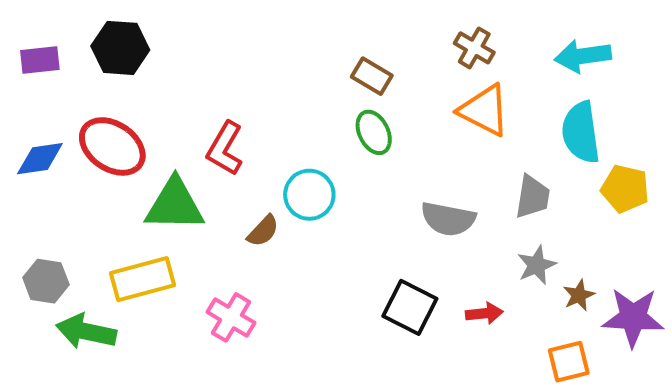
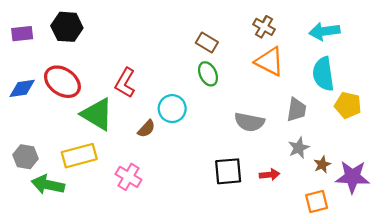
green triangle: (175, 205) -> (97, 114), turned 30
black square: (410, 307) -> (228, 171), turned -32

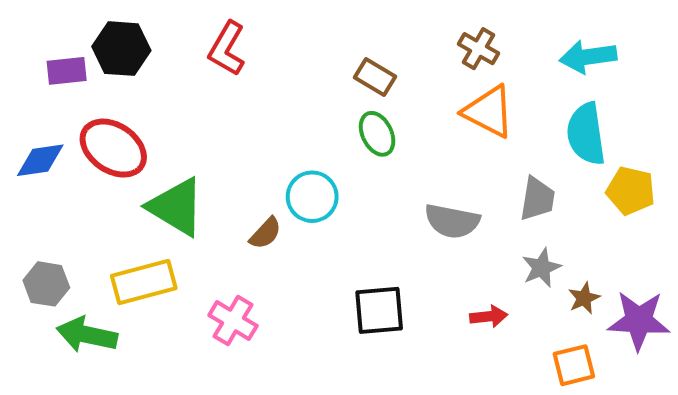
purple rectangle: (22, 34) -> (67, 71), moved
red L-shape: (125, 83) -> (227, 49), moved
black square: (228, 171) -> (379, 310), moved

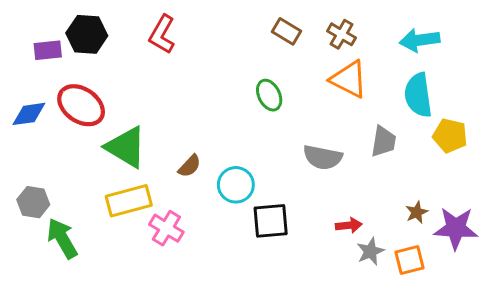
brown rectangle: (375, 77) -> (286, 31), moved
cyan circle: (312, 197) -> (236, 185), moved
gray star: (541, 268) -> (370, 251), moved
yellow rectangle: (144, 282) -> (129, 201), moved
green arrow: (87, 335) -> (62, 238), turned 48

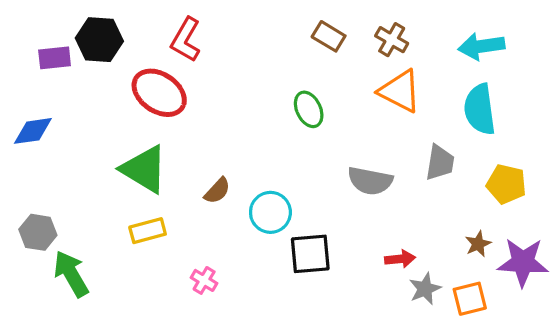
red ellipse: (81, 105) -> (159, 93), moved
yellow pentagon: (450, 136) -> (506, 184), moved
yellow rectangle: (129, 201) -> (148, 231), size x0.7
pink cross: (166, 228) -> (204, 280), moved, size x0.7

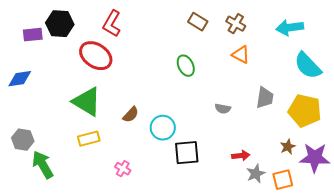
orange triangle: (400, 91) -> (241, 55), size x0.7
cyan semicircle: (480, 109) -> (308, 66), moved, turned -36
gray semicircle: (370, 181) -> (223, 109), size x0.6
yellow pentagon: (506, 184) -> (305, 111), size x1.4

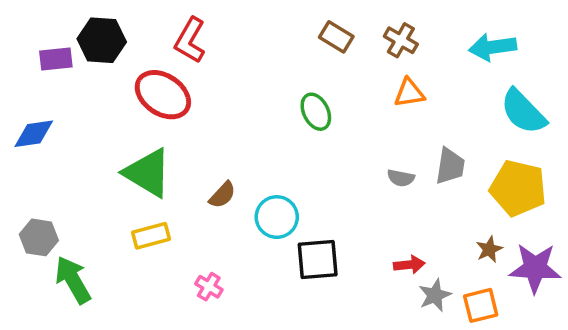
orange triangle: (241, 55) -> (409, 93), turned -36
gray semicircle: (223, 109) -> (401, 178), moved

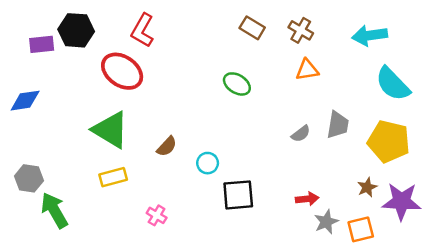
green ellipse: (316, 112) -> (237, 84), turned -32
gray semicircle: (401, 178) -> (301, 134), turned -48
cyan circle: (277, 217) -> (208, 163), size x0.7

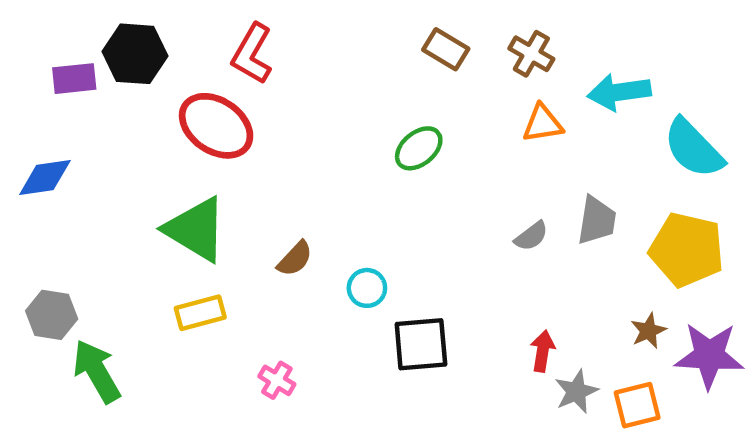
cyan arrow: (370, 35) -> (619, 92), moved
green ellipse: (237, 84) -> (419, 148), turned -72
red arrow: (307, 199) -> (543, 351), turned -75

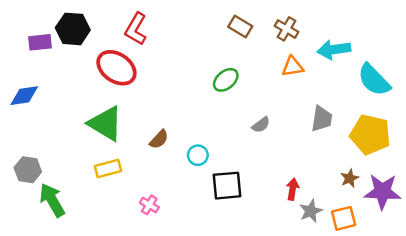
gray semicircle: (531, 236) -> (261, 125), moved

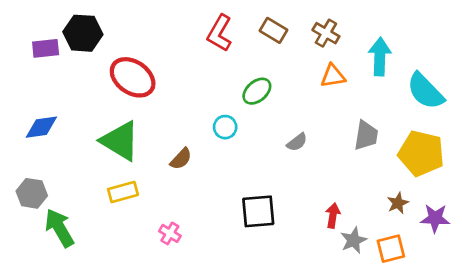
red L-shape: (136, 29) -> (220, 33), moved
cyan arrow: (334, 50) -> (380, 57), turned 100
blue diamond: (24, 96) -> (41, 127), moved
cyan circle: (198, 155) -> (225, 127), moved
purple star: (382, 192) -> (435, 218), size x0.7

